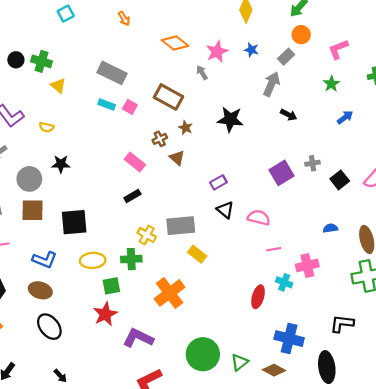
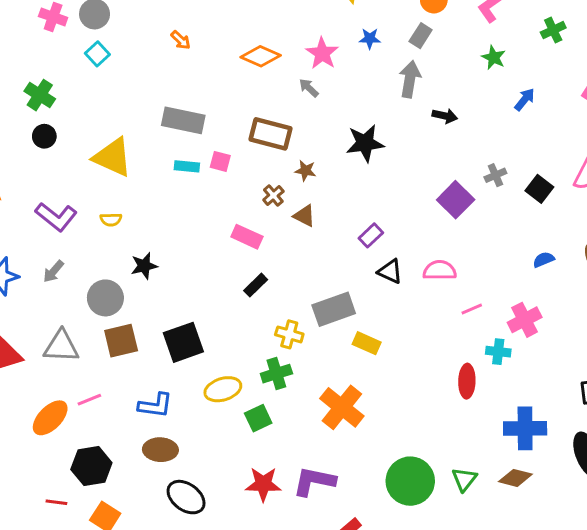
green cross: (41, 61) -> (40, 95), moved, turned 30
yellow triangle: (58, 86) -> (113, 157), size x1.8
red star: (105, 314) -> (263, 484), moved, turned -30

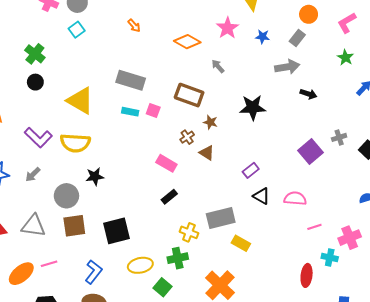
pink star: (322, 53) -> (228, 28), moved
gray arrow: (410, 79) -> (287, 67), turned 65
yellow semicircle: (111, 220) -> (75, 143), size x2.0
blue L-shape: (155, 405) -> (94, 272), turned -65
green square: (258, 418) -> (162, 287), turned -30

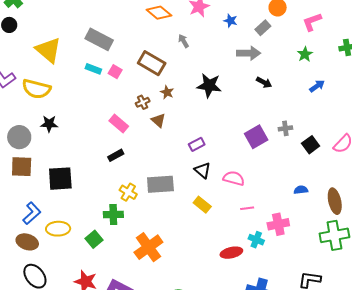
yellow rectangle: (241, 243) -> (202, 205), moved
yellow ellipse: (140, 265) -> (58, 229), moved
red ellipse: (307, 275) -> (231, 253), turned 60

